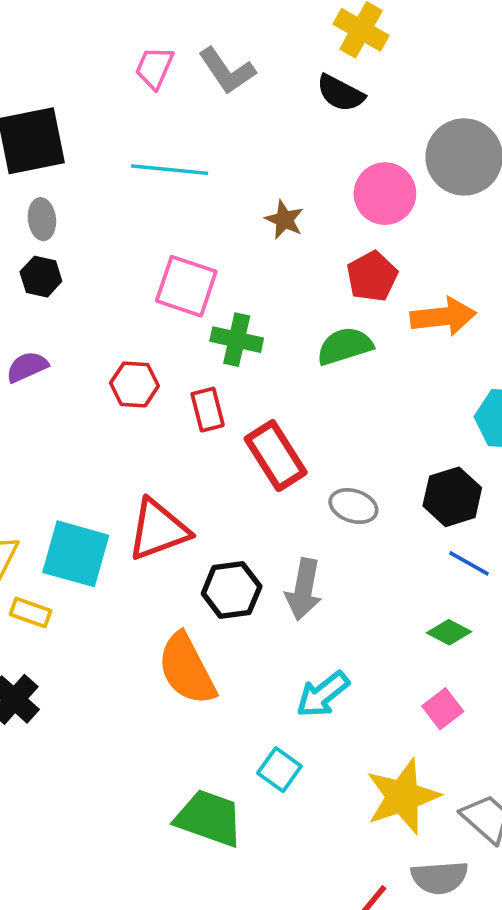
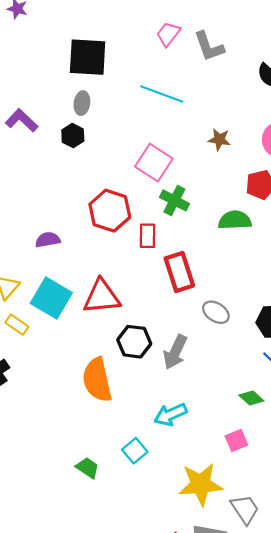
brown star: (284, 220) -> (219, 139), turned -30
purple semicircle: (27, 367) -> (48, 240), moved
red hexagon: (134, 384) -> (110, 211), size x1.5
green trapezoid: (209, 818) -> (88, 468), size x0.6

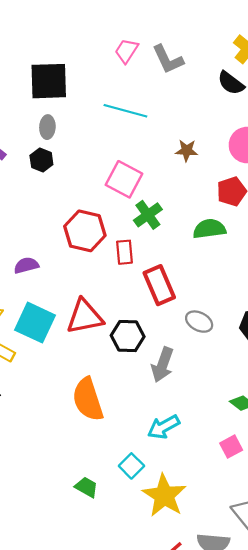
green cross: (174, 200) -> (148, 215), turned 32
black hexagon: (134, 342) -> (128, 336), moved
yellow star: (201, 484) -> (164, 496), moved, turned -30

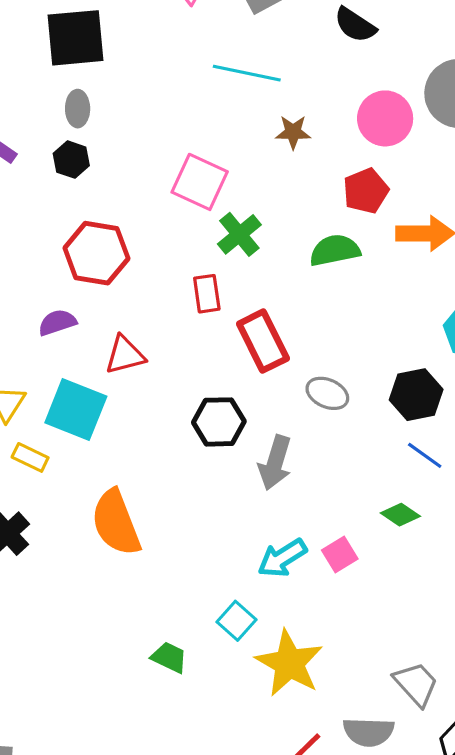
cyan line: (125, 111) -> (247, 73), moved
red hexagon: (85, 231) -> (96, 253), moved
red triangle: (85, 317) -> (125, 355), moved, size x0.7
orange semicircle: (88, 399) -> (116, 523), moved
pink square: (231, 447) -> (340, 554), moved

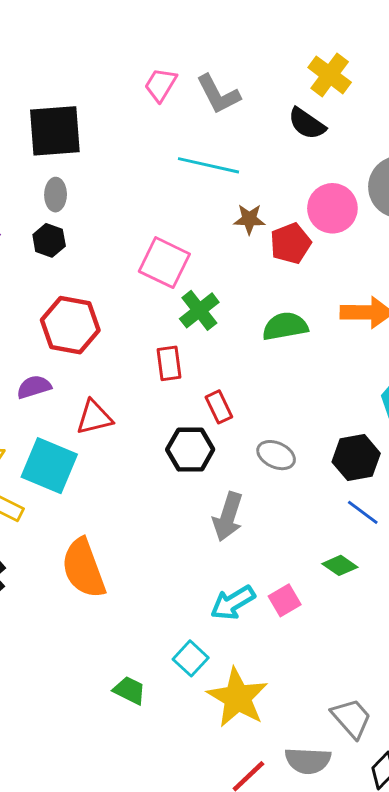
red pentagon: (366, 191) -> (291, 243), moved
red rectangle: (263, 341) -> (219, 407), size x0.6
black hexagon: (219, 422) -> (190, 450), moved

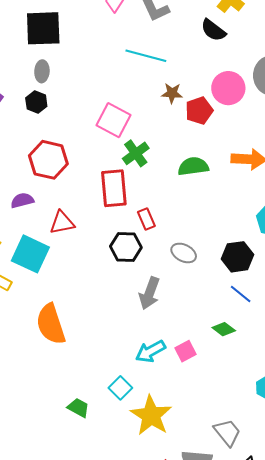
red rectangle: (169, 363) -> (114, 188), size x1.6

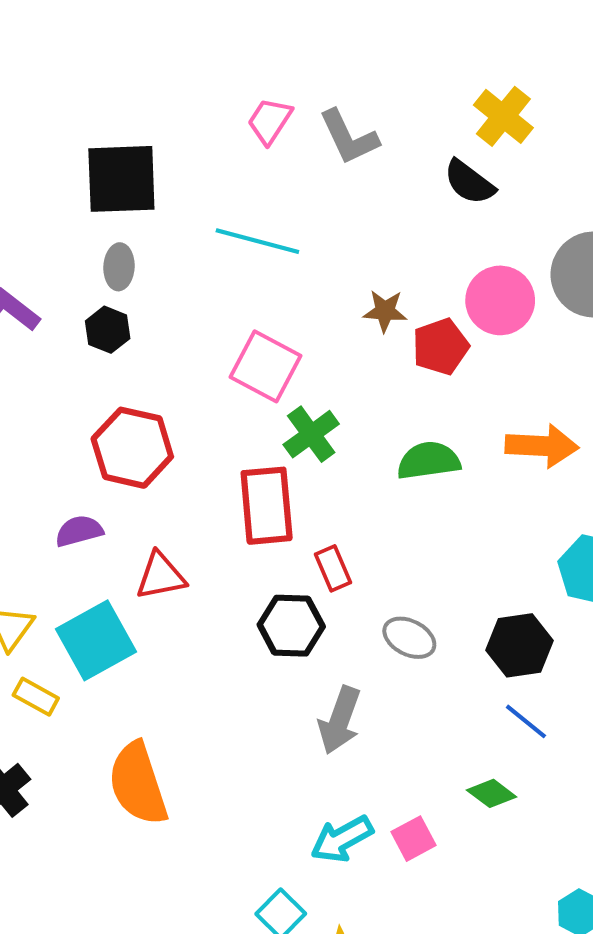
cyan line: (146, 56) -> (257, 241), moved
cyan square: (30, 254) -> (96, 640), turned 36

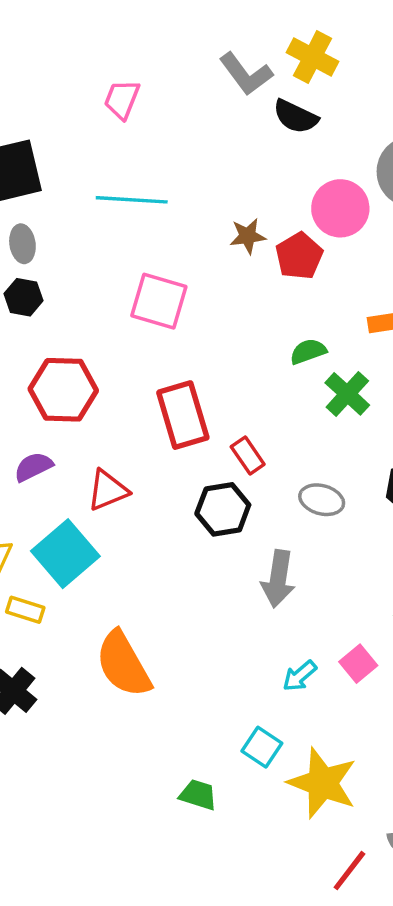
gray L-shape: (349, 137) -> (246, 74), moved
green cross: (311, 434) -> (347, 394), moved
green semicircle: (429, 461) -> (308, 351), size x0.7
cyan arrow: (342, 839) -> (300, 676), size x0.7

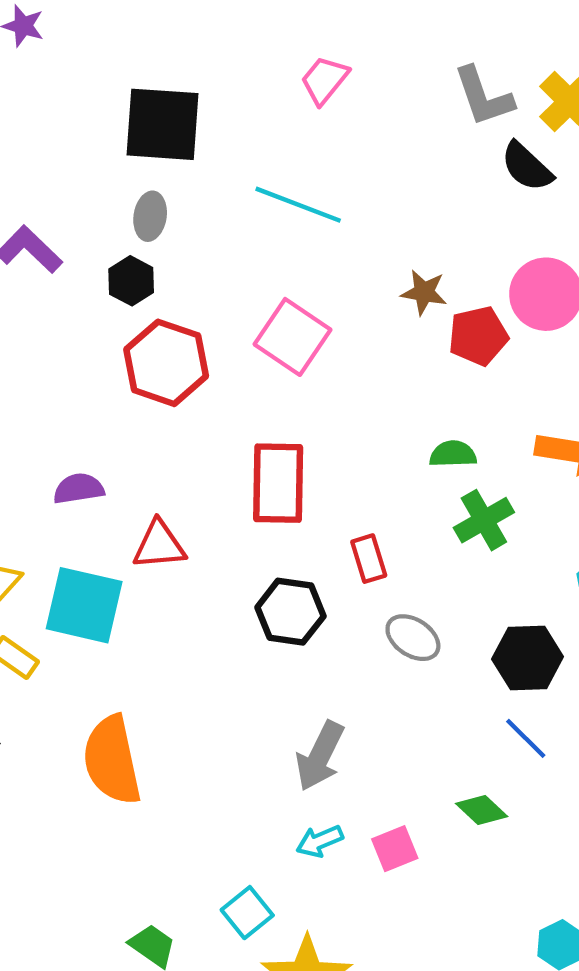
red hexagon: (63, 390) -> (166, 363), moved
red rectangle: (248, 455) -> (369, 559), moved
cyan square: (65, 554) -> (84, 605), turned 36
gray arrow: (278, 579) -> (320, 756), moved

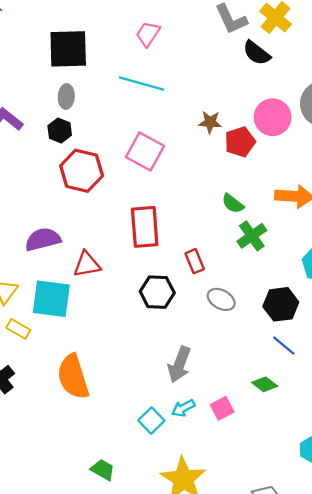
pink trapezoid: (324, 80) -> (148, 34), moved
green semicircle: (453, 454) -> (233, 204), turned -135
purple semicircle: (79, 489) -> (43, 239), size x1.4
cyan square: (247, 913) -> (151, 421), moved

